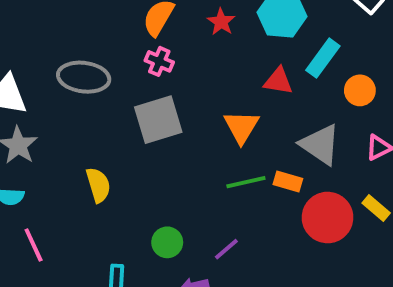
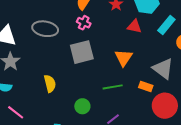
red triangle: (278, 81) -> (134, 26), moved
green line: (246, 182) -> (113, 87), moved
green circle: (167, 242) -> (82, 106), moved
pink line: (34, 245) -> (16, 112), turned -30

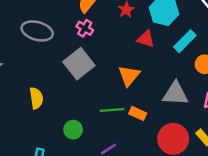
gray square: (82, 52) -> (79, 64), turned -30
gray triangle: (163, 69) -> (175, 94), turned -40
orange rectangle: (146, 87) -> (138, 113), moved

